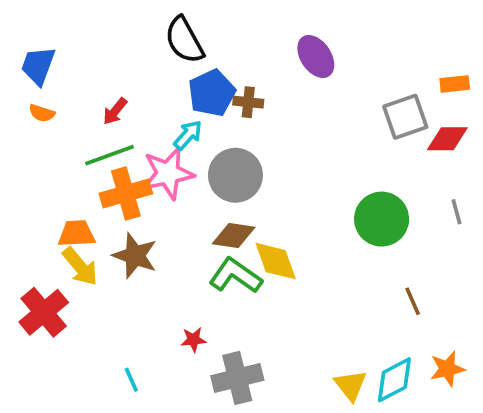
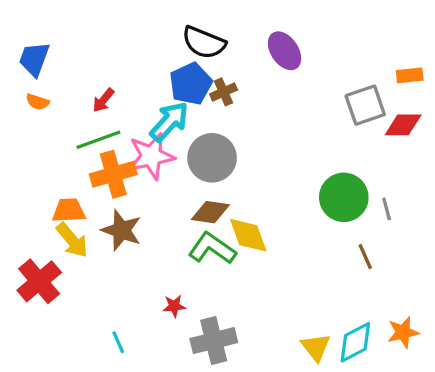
black semicircle: (184, 40) -> (204, 43), moved, turned -39
brown cross: (248, 102) -> (224, 92), turned -30
cyan arrow: (188, 135) -> (169, 122), size x1.5
gray line: (456, 212) -> (387, 209), moved
brown line: (413, 301) -> (365, 257), moved

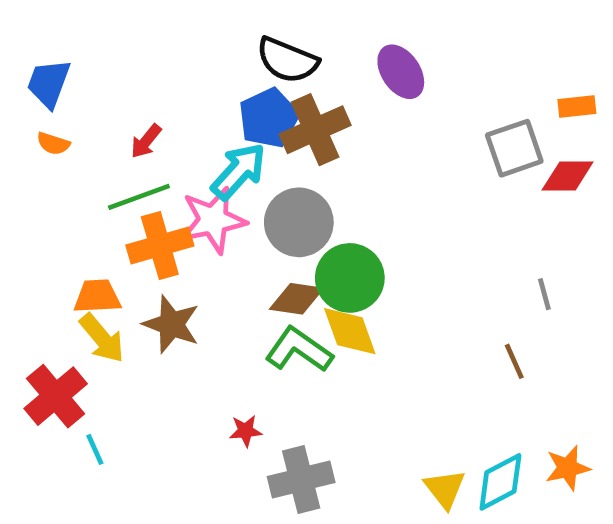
brown cross: (224, 92) -> (315, 130), size x1.8
green circle: (344, 197) -> (350, 278), moved
cyan line: (118, 342) -> (95, 449), moved

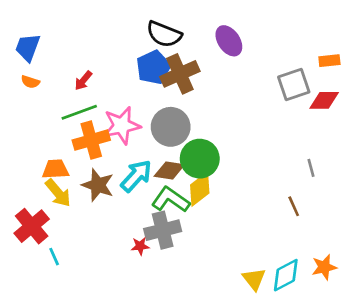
cyan arrow: (239, 171) -> (136, 176), moved
yellow diamond: (350, 331) -> (200, 189), turned 72
gray cross: (301, 480) -> (163, 230), moved

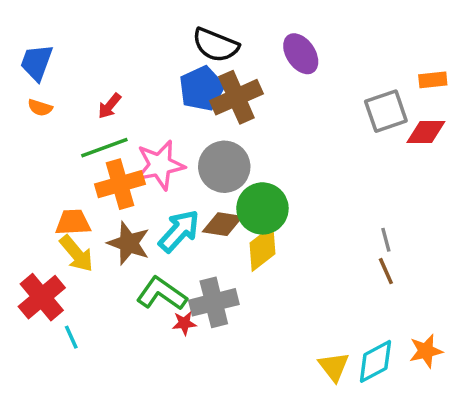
gray line: (311, 168) -> (386, 240), moved
green L-shape: (171, 200) -> (162, 294), moved

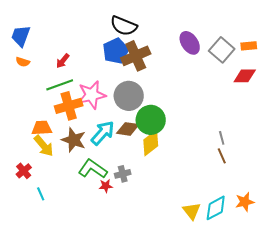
purple ellipse: (301, 54) -> (190, 43), moved
gray square: (386, 111) -> (222, 50), moved, turned -30
red cross: (42, 297) -> (24, 171), size x0.6
gray cross: (214, 302) -> (123, 174), size x0.6

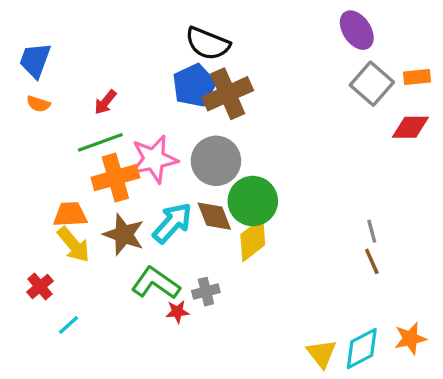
purple ellipse: (190, 43) -> (357, 30), moved
brown diamond: (128, 129) -> (214, 216), turned 60
cyan line: (41, 194) -> (68, 325), turned 72

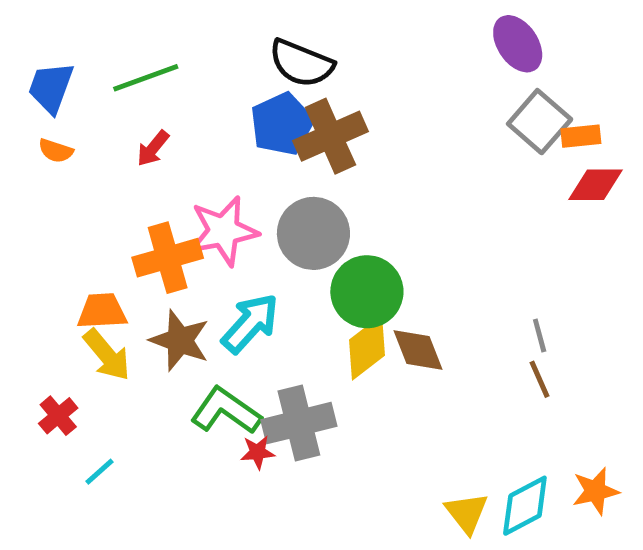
orange rectangle: (417, 77) -> (581, 136), moved
green line: (100, 142) -> (146, 78), moved
brown diamond: (214, 216) -> (418, 350), moved
gray cross: (206, 292) -> (299, 423), size x1.8

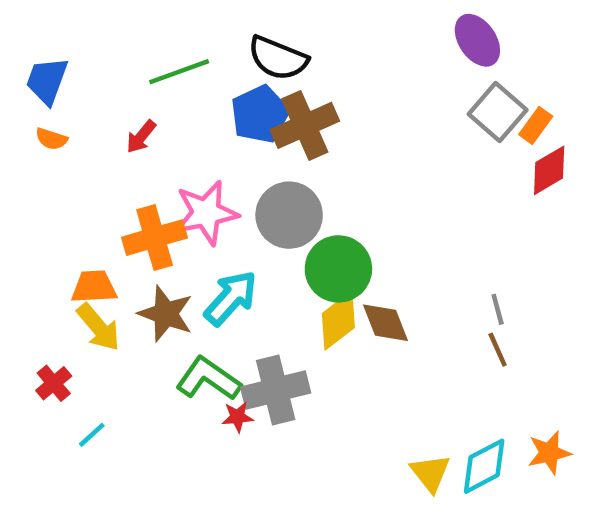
green line: (146, 78) -> (179, 72), moved
orange rectangle: (581, 136) -> (536, 125), turned -48
red diamond: (595, 185) -> (549, 170), turned -30

